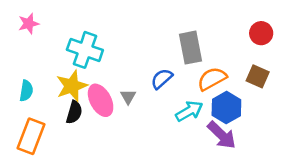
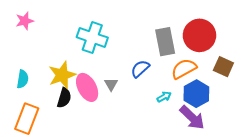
red circle: (261, 33) -> (199, 35), moved, size x1.6
cyan cross: (85, 50) -> (92, 37), moved
cyan arrow: (189, 111) -> (164, 97), size x0.6

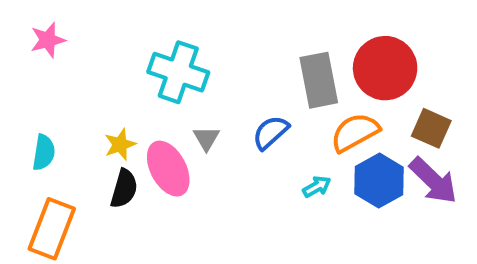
yellow star: (62, 75) -> (120, 144), size x0.6
gray triangle: (111, 84) -> (206, 138), moved
purple arrow: (192, 118) -> (433, 181), moved

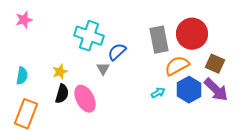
blue semicircle: (271, 132) -> (117, 52), moved
pink ellipse: (168, 169) -> (85, 99), moved

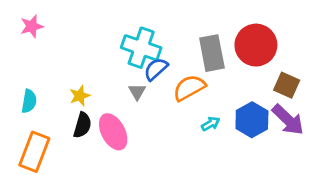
cyan cross: (89, 36) -> (141, 48), moved
orange semicircle: (177, 66) -> (189, 88), moved

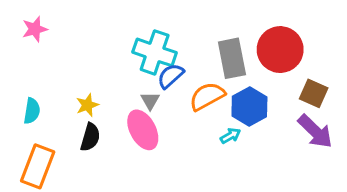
blue hexagon: (252, 120) -> (249, 107), moved
pink ellipse: (113, 132) -> (143, 130), moved

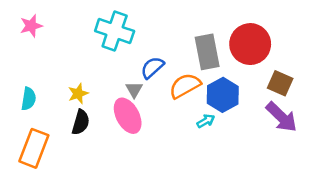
cyan cross: (155, 52) -> (115, 31), moved

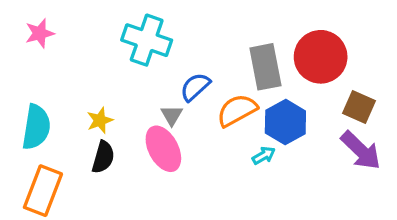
cyan semicircle: (29, 99) -> (36, 127), size x1.5

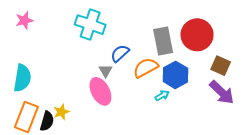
yellow star: (100, 120) -> (61, 112), moved
black semicircle: (103, 157) -> (47, 121), moved

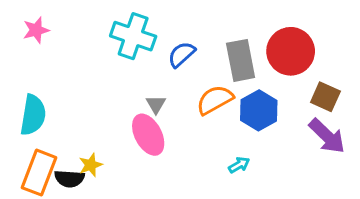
blue semicircle: (120, 53) -> (182, 54), moved
cyan arrow: (162, 95) -> (239, 165), moved
black semicircle: (47, 121) -> (69, 179), turned 78

